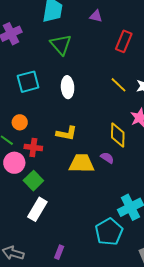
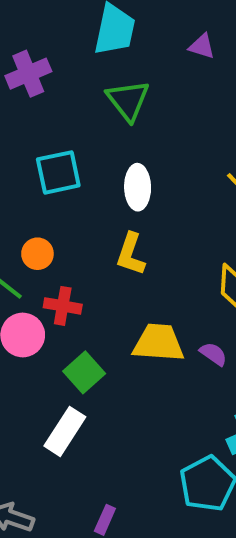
yellow L-shape: (67, 133) -> (131, 254), moved, turned 95
purple semicircle: (107, 158) -> (213, 354), moved
green square: (33, 181) -> (84, 372), moved

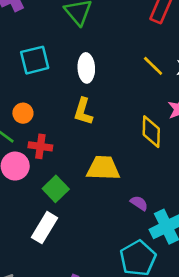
purple semicircle: (213, 354) -> (139, 203), moved

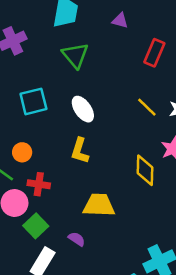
white ellipse: (86, 68) -> (83, 109), turned -32
green square: (56, 189) -> (36, 226), moved
purple semicircle: (139, 203) -> (77, 239), moved

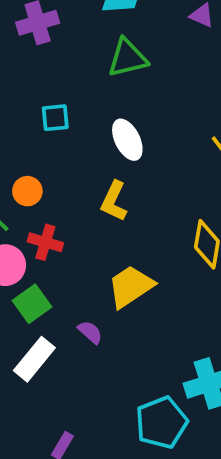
green triangle: (75, 55) -> (127, 58), turned 48
cyan square: (33, 101) -> (55, 118), size x0.7
yellow trapezoid: (99, 205) -> (131, 286), turned -44

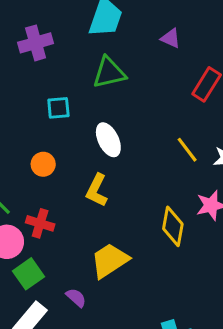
cyan square: (55, 118) -> (58, 108), moved
orange circle: (27, 191) -> (43, 164), moved

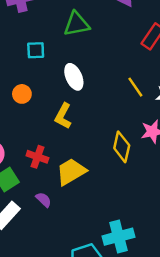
red cross: (40, 223) -> (37, 157), moved

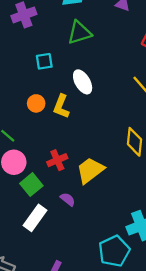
yellow L-shape: (63, 116) -> (61, 106), moved
red cross: (37, 157) -> (57, 160), turned -36

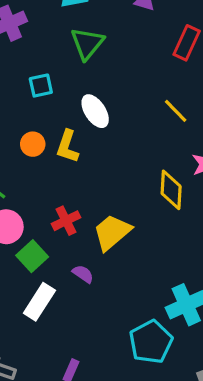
green triangle: (79, 33) -> (87, 43), turned -30

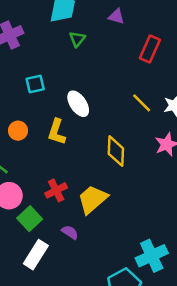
green triangle: (87, 43) -> (77, 39), moved, size x0.6
orange circle: (33, 144) -> (18, 131), moved
yellow diamond: (171, 190) -> (116, 151), moved

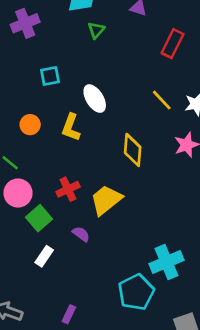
white rectangle: (36, 255) -> (44, 256), size x0.7

